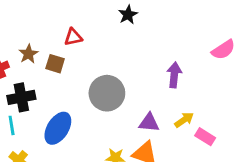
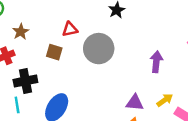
brown star: (28, 54) -> (21, 32), moved
gray circle: (107, 93) -> (99, 49), moved

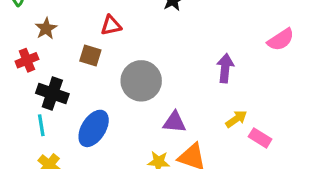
gray circle: (99, 49) -> (141, 81), moved
black cross: (25, 81) -> (52, 94), turned 30
purple triangle: (135, 103) -> (174, 122), moved

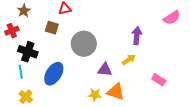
yellow arrow: (236, 119) -> (129, 60), moved

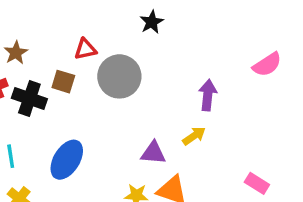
gray circle: (84, 44) -> (119, 76), moved
black cross: (28, 52) -> (29, 99), moved
pink rectangle: (159, 80) -> (257, 183), moved

